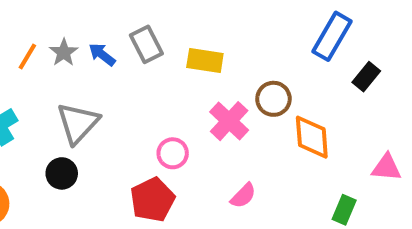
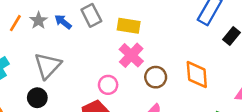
brown circle: (273, 99) -> (156, 77), moved
pink cross: (229, 121) -> (131, 55), moved

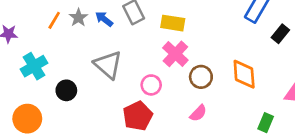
gray triangle: (48, 66) -> (108, 65), moved, turned -32
black circle: (37, 98) -> (66, 90), moved

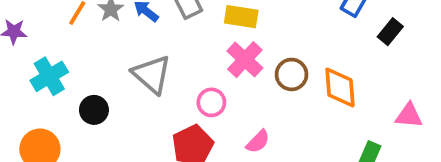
brown circle: (201, 77) -> (291, 74), moved
pink semicircle: (198, 113) -> (258, 142), moved

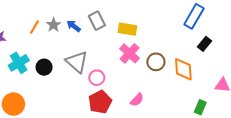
black rectangle: (390, 32) -> (204, 44), moved
pink circle: (211, 102) -> (97, 78), moved
black circle: (94, 110) -> (44, 67), moved

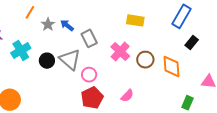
gray rectangle: (97, 21) -> (89, 38), moved
orange line: (35, 27) -> (30, 12), moved
yellow rectangle: (127, 29) -> (135, 20), moved
cyan cross: (19, 63) -> (21, 51), moved
black circle: (44, 67) -> (47, 61), moved

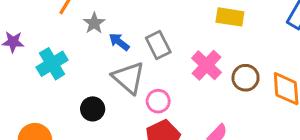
blue arrow: (67, 25) -> (119, 42), moved
black circle: (47, 61) -> (93, 109), moved

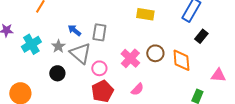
gray star: (94, 23) -> (58, 46), moved
gray rectangle: (158, 45) -> (99, 32), turned 36
pink cross: (207, 65) -> (130, 58), moved

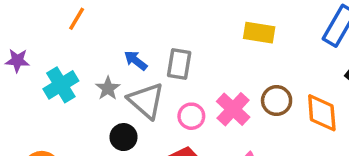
pink circle: (99, 68) -> (191, 116), moved
black circle: (57, 73) -> (123, 137), moved

